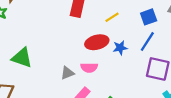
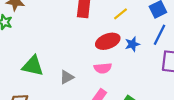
gray triangle: (67, 73) -> (67, 77), moved

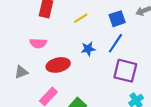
red ellipse: (108, 41) -> (58, 65), moved
pink semicircle: (103, 68) -> (38, 43), moved

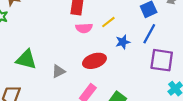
yellow line: (81, 18) -> (108, 22), moved
pink semicircle: (38, 43) -> (84, 28), moved

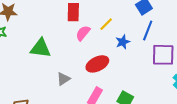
pink semicircle: (84, 28) -> (83, 33), turned 140
green triangle: (26, 59) -> (40, 48), moved

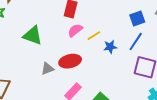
yellow line: (106, 24) -> (94, 36), moved
red ellipse: (97, 64) -> (70, 61), moved

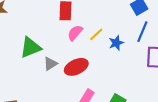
green triangle: (33, 35) -> (31, 47), turned -30
gray triangle: (47, 69) -> (50, 64), moved

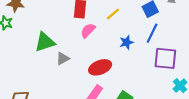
yellow line: (96, 34) -> (113, 14), moved
red ellipse: (76, 67) -> (100, 67), moved

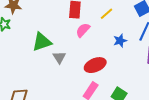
gray triangle: (63, 59) -> (59, 57), turned -32

